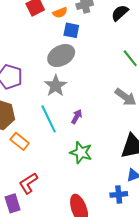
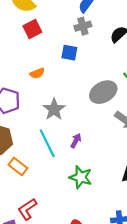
orange semicircle: (60, 13) -> (37, 73), moved
gray ellipse: (61, 56) -> (103, 92), moved

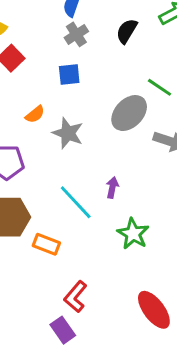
gray star: (54, 109) -> (68, 133), moved
green star: (81, 177) -> (133, 234), turned 30

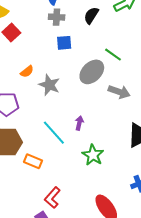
gray cross: (76, 34) -> (57, 17), turned 35
blue square: (69, 75) -> (64, 43), moved

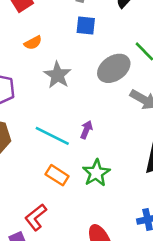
orange semicircle: (27, 72) -> (33, 43), moved
cyan line: (54, 133) -> (52, 136), turned -32
orange rectangle: (33, 161) -> (57, 175), moved

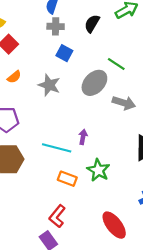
blue square: (86, 25) -> (64, 53), turned 35
orange semicircle: (33, 43) -> (14, 77), moved
gray star: (58, 75) -> (49, 85), moved

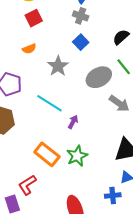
black semicircle: (92, 24) -> (121, 37), moved
cyan line: (57, 148) -> (49, 103), moved
orange rectangle: (67, 179) -> (47, 154), size x1.4

